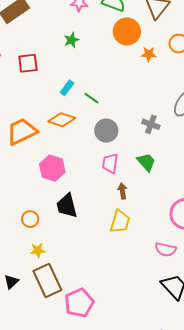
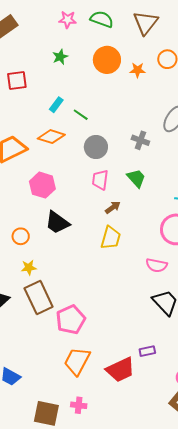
orange circle: (127, 31) -> (107, 60), moved
brown arrow: (122, 191) -> (113, 207), turned 63
black trapezoid: (67, 206) -> (57, 223), turned -40

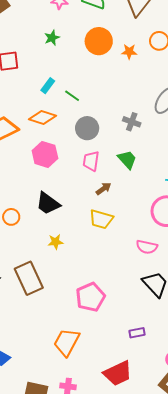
pink hexagon: (42, 185) -> (45, 154), moved
yellow trapezoid: (111, 238) -> (101, 219), turned 90
yellow star: (29, 268) -> (56, 242), moved
pink pentagon: (71, 320) -> (90, 297), moved
red trapezoid: (120, 370) -> (118, 373), moved

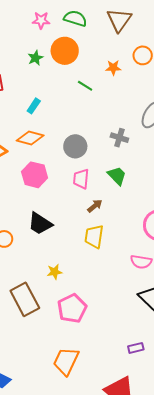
orange circle: (99, 41) -> (65, 51), moved
green line: (72, 96) -> (85, 86), moved
yellow trapezoid: (101, 219) -> (94, 236), turned 85
yellow star: (56, 242) -> (55, 272), moved
pink pentagon: (90, 297) -> (72, 308), moved

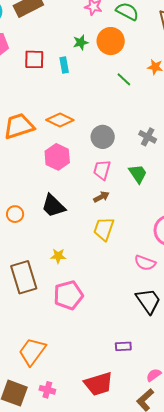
cyan rectangle: (34, 106) -> (64, 65), moved, turned -56
brown arrow: (95, 206) -> (101, 197), moved
orange trapezoid: (66, 361) -> (32, 351), moved

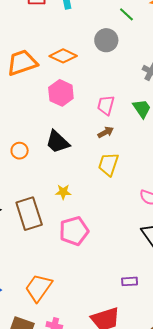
gray circle: (103, 137) -> (106, 40), moved

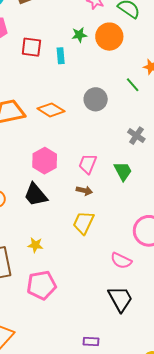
green line: (126, 14) -> (133, 85), moved
pink hexagon: (61, 93) -> (45, 161), moved
brown arrow: (106, 132) -> (84, 191), turned 35

